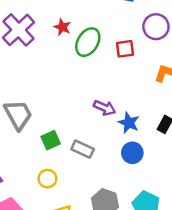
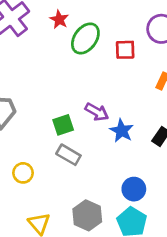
green square: (51, 140) -> (63, 125), moved
blue circle: (132, 153) -> (134, 189), moved
yellow circle: (47, 179) -> (23, 173), moved

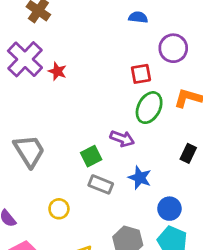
red star: (59, 19) -> (57, 71), moved
green ellipse: (85, 38) -> (149, 108), moved
blue star: (122, 131) -> (140, 178), moved

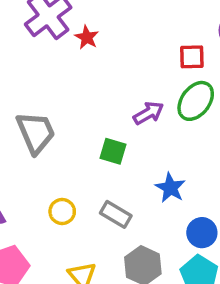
purple arrow: (122, 139) -> (149, 113), moved, turned -60
green square: (91, 156) -> (113, 151), turned 35
gray rectangle: (101, 184) -> (116, 214), moved

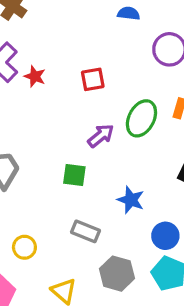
red square: (192, 57) -> (93, 79), moved
yellow circle: (62, 212) -> (24, 247), moved

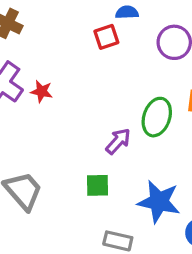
red square: (93, 79) -> (106, 37), moved
blue star: (131, 200) -> (159, 202), size x1.5

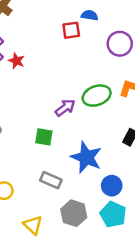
green ellipse: (157, 117) -> (97, 96), turned 40

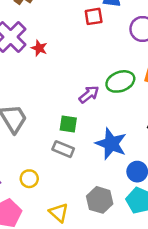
gray rectangle: (51, 180) -> (63, 149), moved

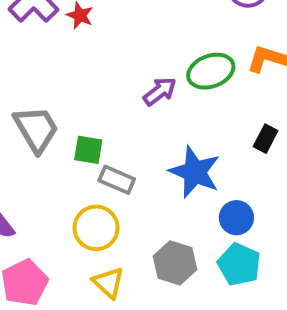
green square: (68, 124) -> (88, 150), moved
yellow circle: (29, 179) -> (96, 228), moved, size x1.5

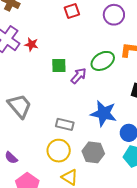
green square: (88, 150) -> (59, 66), moved
gray hexagon: (175, 263) -> (93, 152), moved

